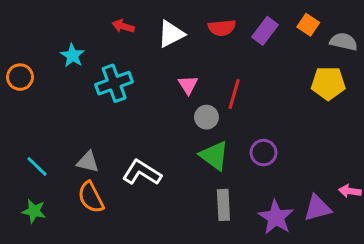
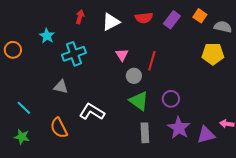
red arrow: (123, 26) -> (80, 17), turned 88
gray triangle: (88, 162) -> (61, 87), moved
purple star: (276, 217) -> (179, 128), moved

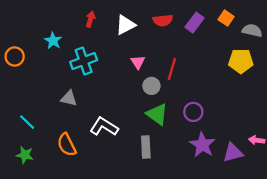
gray rectangle: (145, 133) -> (146, 147), moved

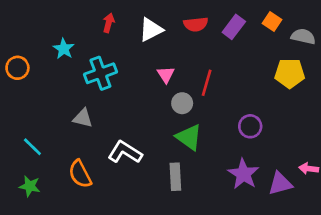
purple circle: (193, 112) -> (250, 126), moved

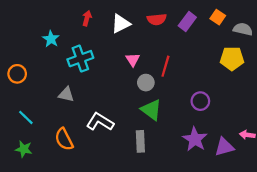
orange circle: (17, 68) -> (17, 74), moved

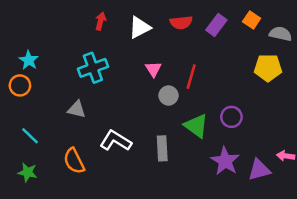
cyan star: (51, 39) -> (29, 60), moved
green triangle: (151, 110) -> (196, 126), moved
gray rectangle: (140, 141) -> (162, 148), moved

